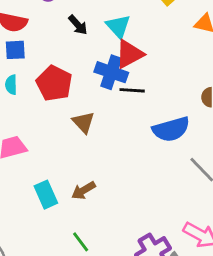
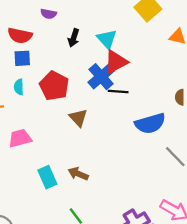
black arrow: (78, 25) -> (74, 38), turned 60
blue cross: (111, 72) -> (101, 77), turned 30
brown arrow: (83, 190) -> (78, 174), turned 54

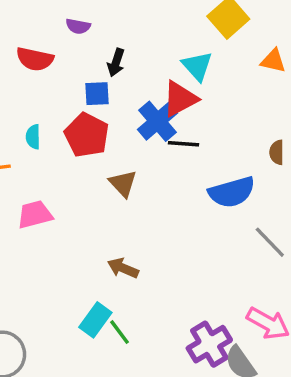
cyan triangle: (107, 39) -> (197, 66), moved
blue square: (22, 58) -> (97, 94), moved
cyan rectangle: (47, 177) -> (95, 320), moved, turned 60

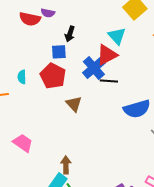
red semicircle: (35, 59) -> (30, 19), moved
pink trapezoid: (35, 215) -> (23, 143), moved, turned 50
brown arrow: (123, 268) -> (66, 165), moved, turned 66

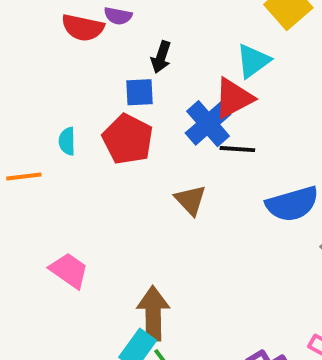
cyan triangle: (117, 36) -> (253, 61), turned 36
brown triangle: (74, 104) -> (190, 200), moved
brown arrow: (66, 165) -> (153, 314), size x1.5

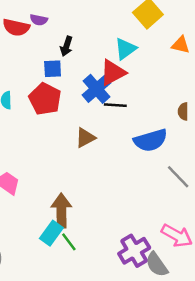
brown triangle: (190, 200) -> (85, 138), turned 45

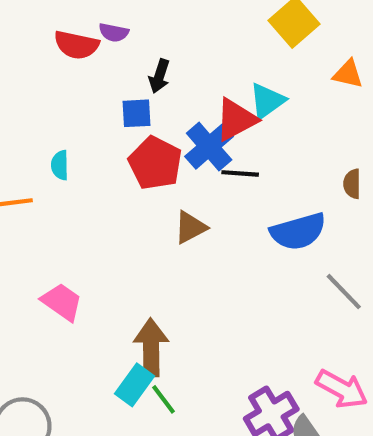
cyan triangle: (125, 49) -> (267, 101), moved
red pentagon: (45, 99) -> (155, 163), moved

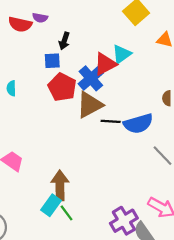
black line: (240, 173) -> (111, 121), moved
brown triangle: (190, 227) -> (90, 105), moved, size x1.5

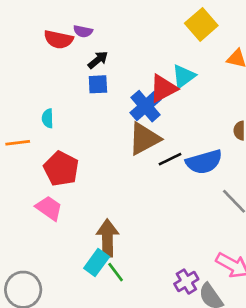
black arrow: (64, 41) -> (98, 60), moved, turned -147
red pentagon: (62, 87) -> (61, 169), moved
black line: (111, 121) -> (170, 159), turned -30
purple cross: (124, 221) -> (186, 282), size x0.7

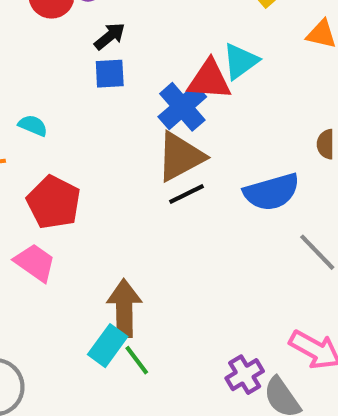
red triangle: (163, 88) -> (209, 80), turned 32
cyan semicircle: (48, 118) -> (33, 126), turned 114
black line: (170, 159) -> (187, 194), moved

